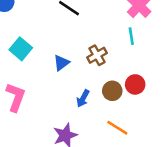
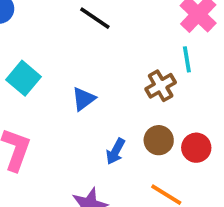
brown cross: (97, 55) -> (161, 86), moved
red circle: (135, 84) -> (196, 148), moved

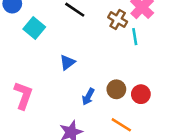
cyan square: (23, 78) -> (34, 28), moved
brown cross: (161, 86) -> (118, 19), moved, turned -30

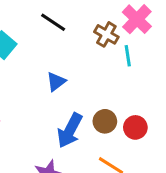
blue triangle: (67, 62) -> (56, 82), moved
blue arrow: (88, 97) -> (70, 130), size x1.6

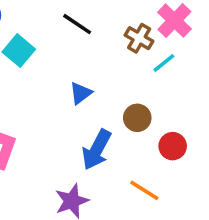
cyan line: (128, 56) -> (164, 63), turned 60
brown circle: (105, 121) -> (137, 118), moved

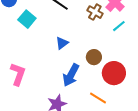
cyan line: (164, 63) -> (119, 26), moved
red circle: (173, 146) -> (114, 73), size x1.5

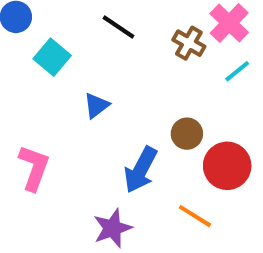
blue triangle: (62, 43) -> (96, 105), moved

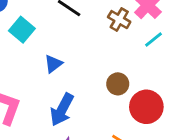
blue arrow: (141, 170) -> (62, 110), moved

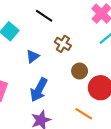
brown cross: (119, 20) -> (63, 44), moved

